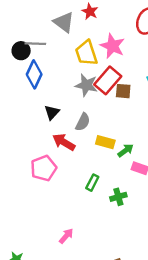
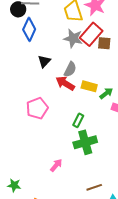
red arrow: (64, 142) -> (65, 83), moved
green cross: (118, 197) -> (85, 142), moved, size x1.6

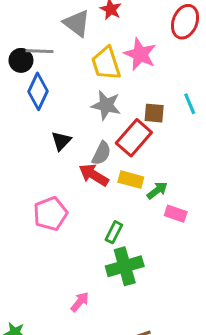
red rectangle: (91, 34) -> (134, 138), moved

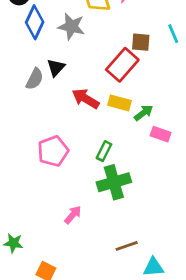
gray star: (106, 105) -> (71, 27), moved
gray semicircle: (101, 153) -> (35, 79), moved
pink pentagon: (50, 214) -> (53, 151), moved

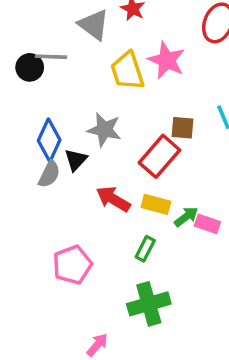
blue diamond: (35, 22) -> (49, 140), moved
gray star: (71, 27) -> (104, 130), moved
pink rectangle: (161, 134) -> (207, 224), moved
green rectangle: (104, 151) -> (145, 249), moved

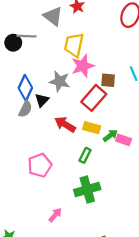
pink star: (167, 60) -> (83, 66), moved, turned 30
yellow trapezoid: (127, 71) -> (74, 45), turned 30

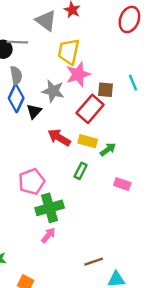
gray semicircle: (25, 109) -> (16, 75), moved, turned -35
pink rectangle: (124, 140) -> (122, 184), moved
green cross: (87, 190) -> (50, 208), moved

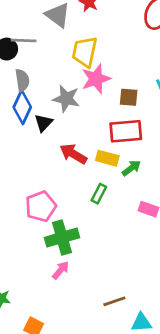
red rectangle: (90, 109) -> (126, 131), moved, turned 44

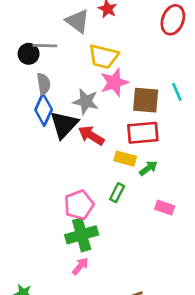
yellow trapezoid: (85, 52) -> (103, 57), turned -88
brown square: (129, 97) -> (146, 100), size x1.5
black triangle: (44, 123) -> (64, 125), size x1.6
red arrow: (73, 154) -> (91, 135), moved
pink pentagon: (41, 206) -> (79, 205), moved

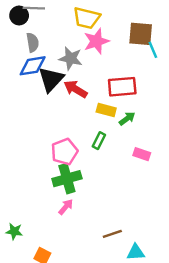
brown square: (146, 100) -> (141, 34), moved
blue diamond: (44, 110) -> (33, 66), turned 56

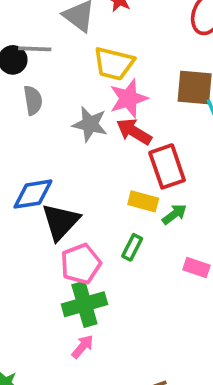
blue diamond: (33, 66) -> (33, 194), moved
black triangle: (51, 79) -> (61, 222), moved
red rectangle: (122, 87) -> (167, 166), turned 76
red arrow: (76, 89) -> (134, 132), moved

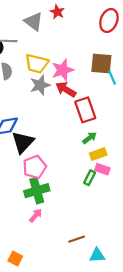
yellow trapezoid: (114, 64) -> (37, 64), moved
gray star: (90, 124) -> (40, 85), turned -30
yellow rectangle: (143, 201) -> (98, 154), moved, turned -35
green rectangle: (132, 247) -> (90, 178), moved

